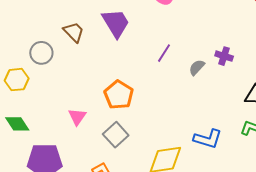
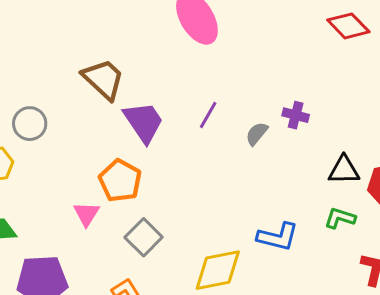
purple trapezoid: (116, 23) -> (144, 122), moved
brown trapezoid: (74, 32) -> (103, 79), moved, size x1.4
orange pentagon: (119, 95) -> (120, 181), moved

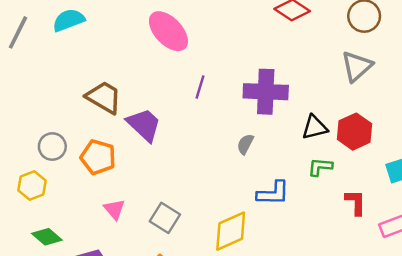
purple line: (208, 115) -> (200, 87), moved
purple cross: (296, 115) -> (266, 92), size x2.0
gray semicircle: (257, 134) -> (245, 144), moved
orange pentagon: (120, 181) -> (98, 157), moved

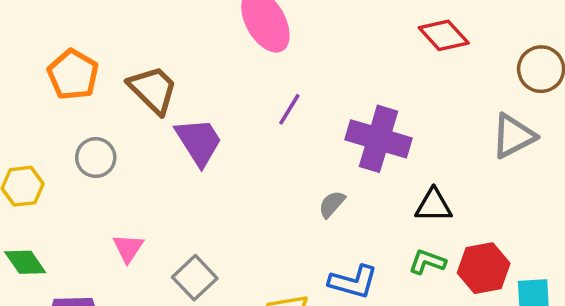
red hexagon: (354, 132) -> (484, 268), moved
gray circle: (52, 147) -> (96, 158), moved
orange pentagon: (98, 157) -> (73, 75), moved

